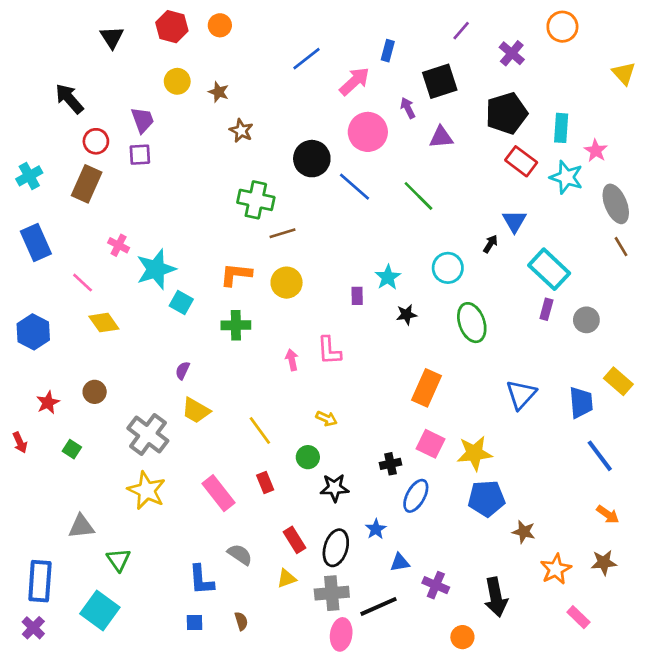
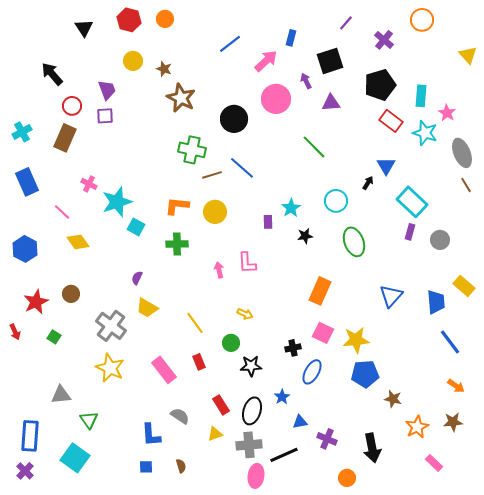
brown star: (241, 131) -> (181, 98), size x1.6
blue line: (354, 187) -> (242, 168), moved
red star: (48, 403) -> (36, 302), size x1.4

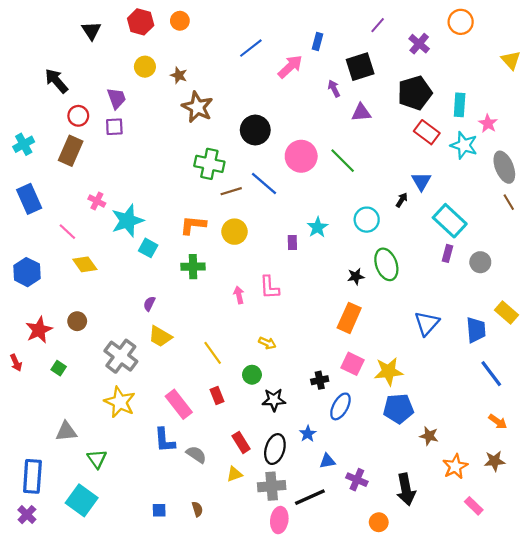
pink circle: (276, 99) -> (301, 156), moved
black star: (305, 236) -> (356, 276), moved
blue L-shape: (151, 435) -> (165, 440), moved

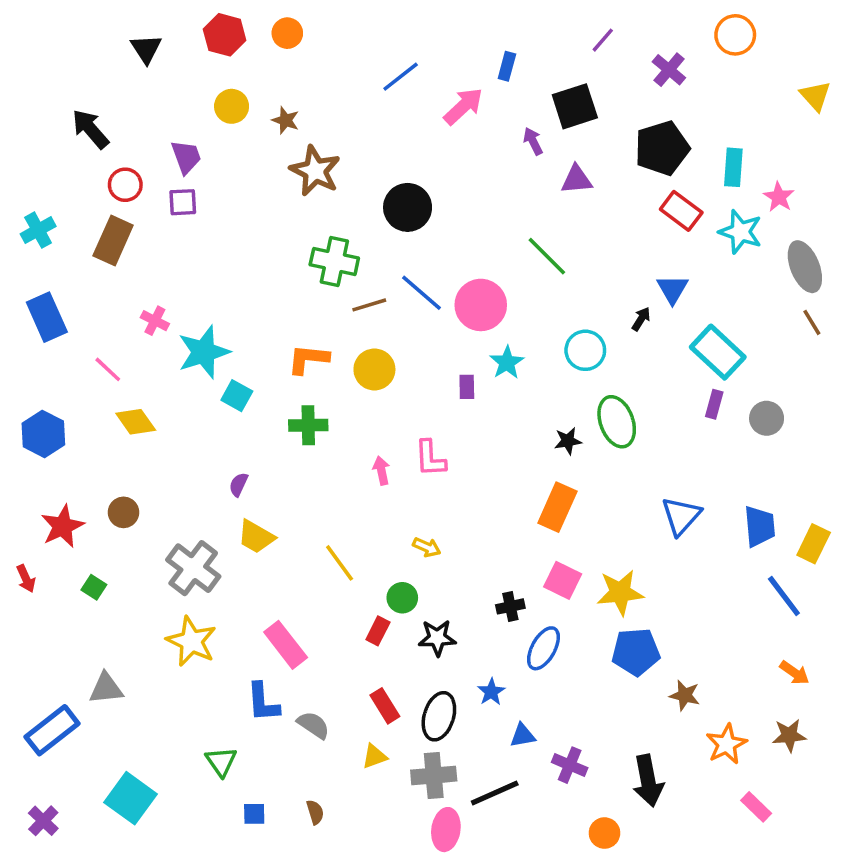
pink circle: (301, 156) -> (481, 305), moved
yellow rectangle: (507, 312) -> (814, 544), moved, turned 75
red rectangle: (217, 395) -> (378, 631), moved, turned 49
green triangle: (97, 459) -> (221, 762), moved
blue rectangle: (32, 476) -> (52, 730), moved, turned 48

